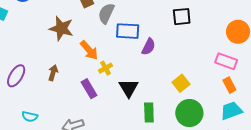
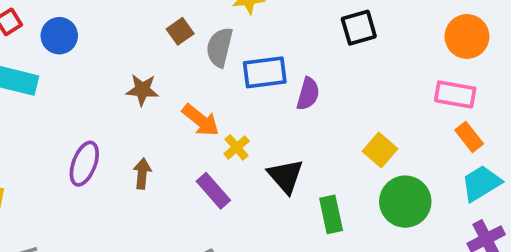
brown star: (61, 28) -> (142, 90), size x0.7
purple ellipse: (16, 76) -> (84, 164), moved

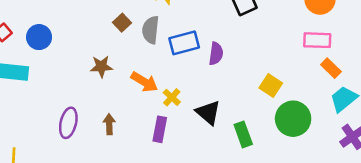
purple rectangle: (213, 191) -> (160, 129), turned 60

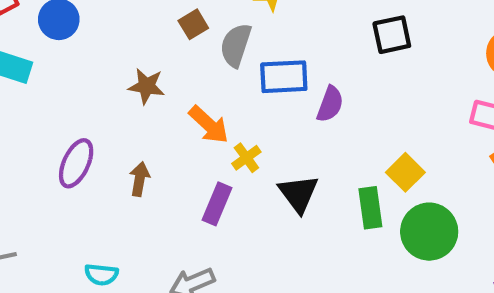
green rectangle: (243, 134) -> (370, 208), moved

